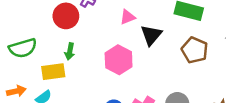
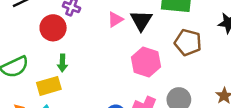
black triangle: (151, 35) -> (141, 20), moved
pink hexagon: (119, 60) -> (146, 62), moved

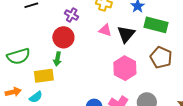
pink triangle: (115, 19) -> (105, 30), turned 40
red circle: (53, 28) -> (63, 37), moved

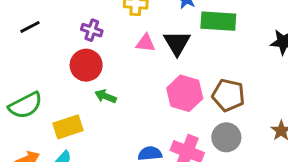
brown pentagon: (161, 57) -> (228, 95), moved
green arrow: (57, 59) -> (106, 96), moved, turned 112

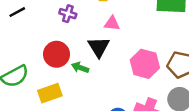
black triangle: (177, 43) -> (99, 47), moved
red circle: (86, 65) -> (57, 54), moved

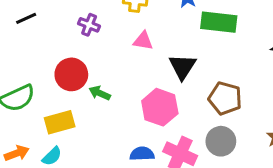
black triangle: (99, 47) -> (182, 67), moved
pink hexagon: (145, 64) -> (160, 107), moved

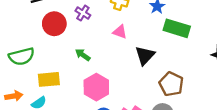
red circle: (71, 74) -> (54, 24), moved
green arrow: (100, 93) -> (83, 55), moved
pink hexagon: (160, 107) -> (96, 87), moved

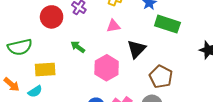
pink triangle: (120, 32) -> (113, 26), turned -32
pink hexagon: (96, 87) -> (107, 68), moved
orange arrow: (14, 96) -> (12, 84), turned 49

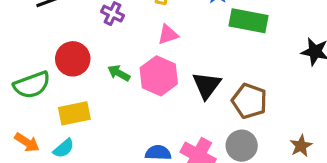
red circle: (52, 17) -> (73, 59), moved
black triangle: (136, 49) -> (207, 85), moved
pink hexagon: (107, 68) -> (159, 76), moved

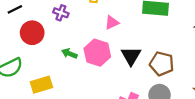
pink triangle: (168, 34) -> (112, 23), moved
red circle: (73, 59) -> (32, 33), moved

